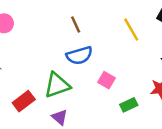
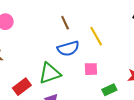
yellow line: (131, 29) -> (96, 36), moved
pink square: (106, 80) -> (91, 69), turned -32

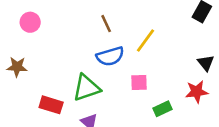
yellow line: (96, 36) -> (145, 41), turned 66
red rectangle: (22, 87) -> (51, 105), turned 54

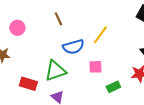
pink circle: (30, 22) -> (17, 28), moved
brown line: (106, 24) -> (58, 19), moved

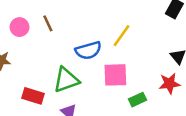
brown line: (58, 19) -> (48, 23), moved
pink square: (95, 67) -> (115, 75), size x1.5

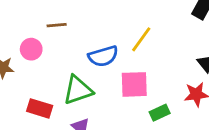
brown line: (48, 23) -> (57, 25), turned -70
pink circle: (20, 27) -> (31, 49), moved

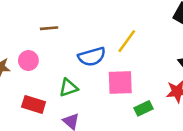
pink circle: (31, 49) -> (28, 61), moved
green triangle: (78, 90) -> (69, 88), size x0.7

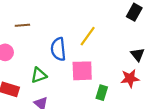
blue semicircle: (92, 57) -> (58, 49), turned 100
green rectangle: (144, 108) -> (102, 93), turned -48

